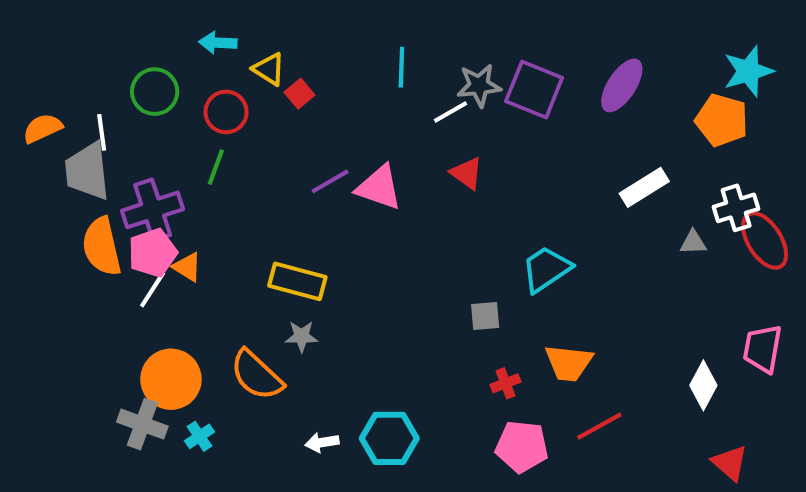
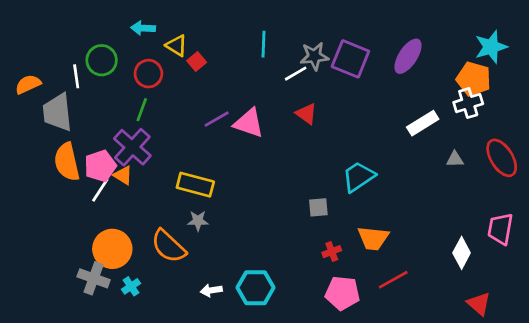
white line: (102, 132) -> (76, 76), moved
white cross: (736, 208) -> (468, 103), moved
purple cross: (153, 210) -> (132, 147), moved, turned -30

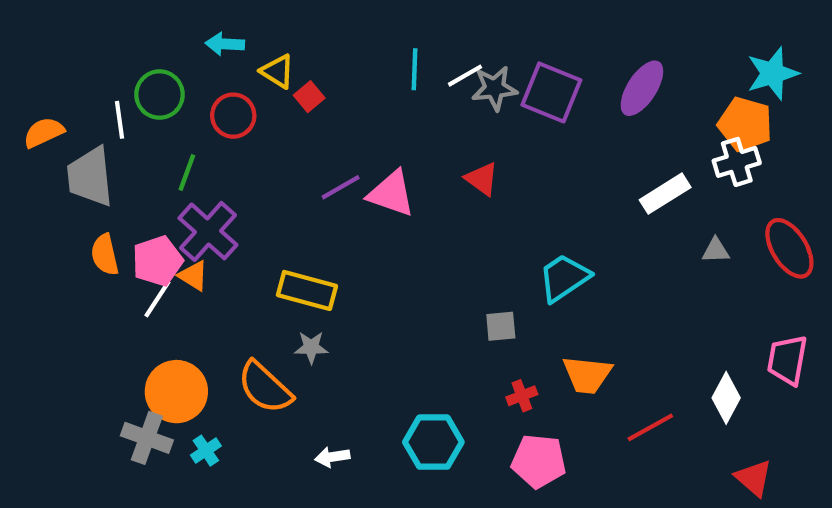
white line: (296, 74) -> (465, 76), moved
green line: (142, 110) -> (187, 172), moved
orange semicircle: (67, 162) -> (105, 255), size x0.7
red line: (393, 280) -> (650, 427), moved
cyan hexagon: (255, 288) -> (433, 442), moved

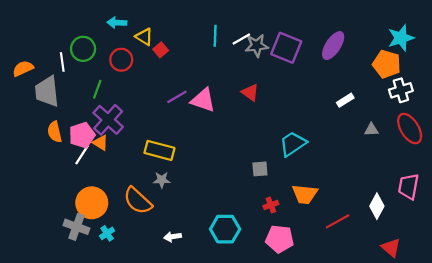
white cross: (737, 162) -> (401, 90), moved
white rectangle: (665, 194) -> (345, 100), size x0.7

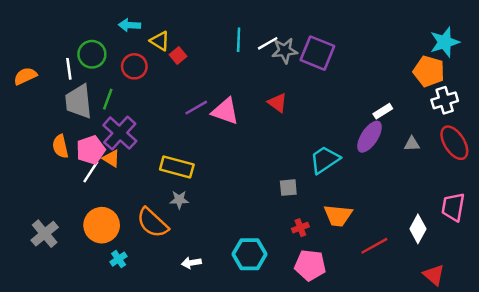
purple ellipse: (333, 46) -> (370, 137), moved
gray trapezoid: (47, 91) -> (79, 102), moved
gray cross: (76, 227) -> (45, 234), moved, turned 30

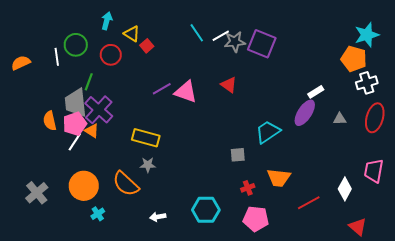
cyan arrow: (129, 25) -> (107, 21), turned 102
cyan line: (239, 40) -> (197, 33), turned -36
gray trapezoid: (79, 102) -> (76, 103), moved
red ellipse: (454, 143) -> (375, 118), turned 48

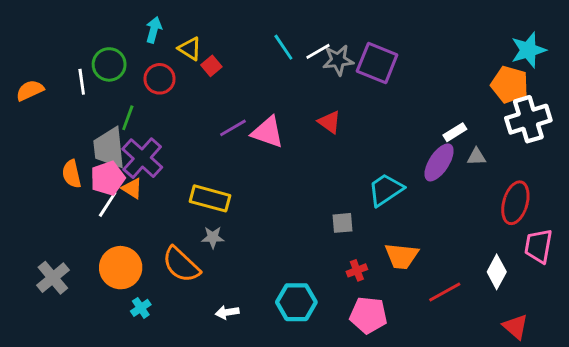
white cross: (367, 83) -> (528, 119), size x1.4
red ellipse: (375, 118) -> (515, 203), moved
gray triangle: (340, 119) -> (476, 157), moved

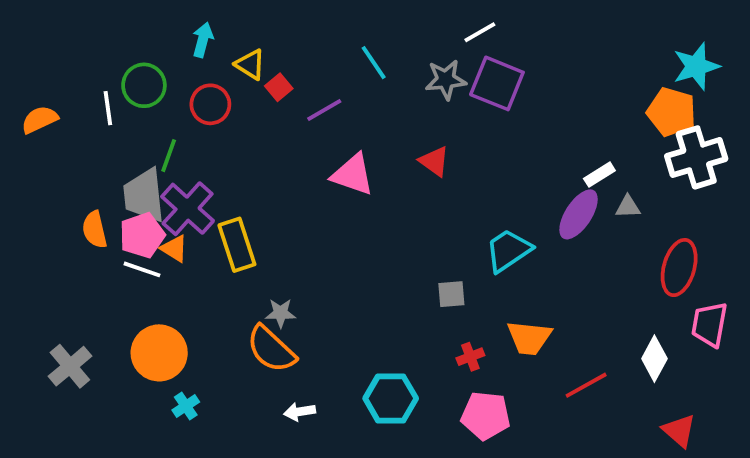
white line: (318, 51) -> (480, 32), moved
purple line: (233, 128) -> (324, 110), moved
yellow rectangle: (210, 198) -> (237, 245), moved, turned 57
white line: (108, 204) -> (142, 269), turned 76
orange semicircle: (181, 265) -> (271, 349), moved

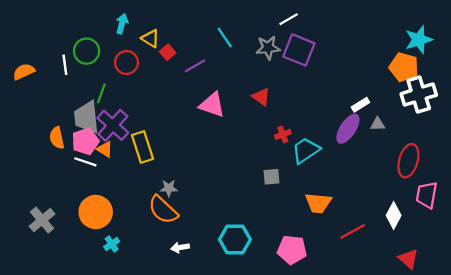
red cross: (470, 357) -> (283, 134), moved

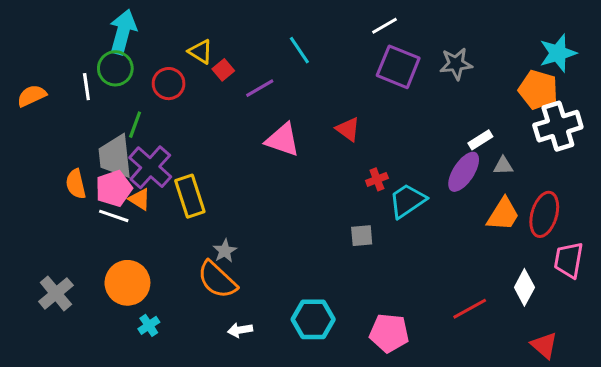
cyan arrow: (122, 24) -> (123, 32), moved, size x1.6
gray star: (268, 48) -> (456, 64), moved
gray star: (169, 188) -> (225, 251), turned -30
orange trapezoid: (318, 203) -> (503, 214), moved, turned -64

